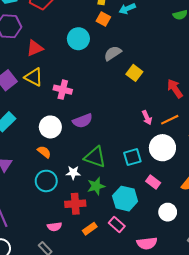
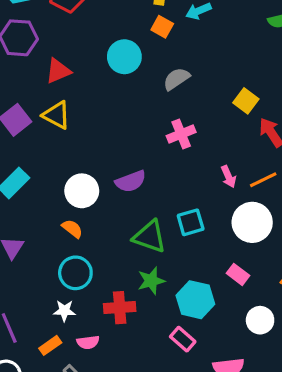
yellow square: (134, 73) -> (246, 101), moved
pink cross: (63, 90) -> (181, 134), moved, turned -36
cyan square: (132, 157) -> (191, 222), moved
white star: (73, 173) -> (64, 311), moved
orange rectangle: (90, 229) -> (50, 345), moved

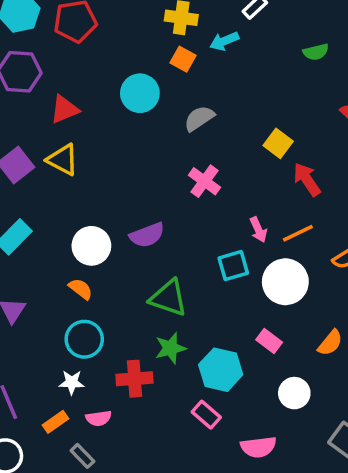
pink cross: (181, 134) -> (205, 181), turned -32
cyan square: (191, 222) -> (233, 266), moved

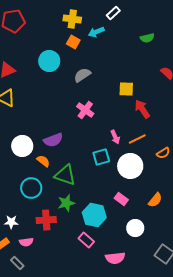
yellow square: (278, 143) -> (126, 89), turned -35
orange semicircle: (81, 289) -> (43, 161), moved
cyan circle: (84, 339) -> (31, 188), moved

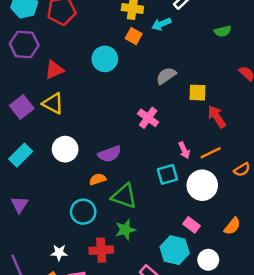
gray semicircle: (82, 75) -> (166, 76), moved
white circle: (22, 146) -> (65, 149), moved
orange semicircle: (43, 161) -> (98, 179), turned -56
cyan hexagon: (94, 215) -> (175, 250), moved

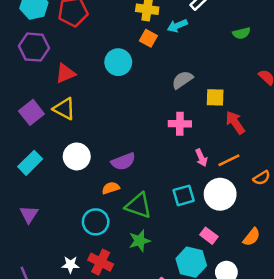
pink cross: (148, 118) -> (180, 124), moved, turned -35
cyan square: (167, 174) -> (184, 195), moved
red cross: (101, 250) -> (101, 262), moved, turned 30

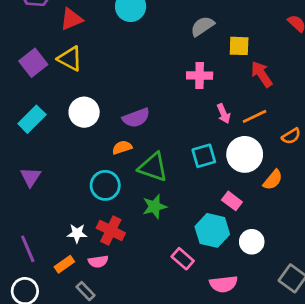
orange semicircle: (252, 237) -> (273, 180), moved

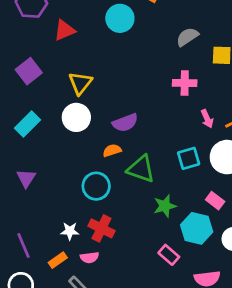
yellow triangle: (70, 59) -> (80, 83), moved, turned 40
green star: (155, 207) -> (165, 206), moved

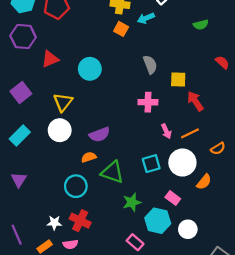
cyan circle: (120, 18) -> (90, 69), moved
gray semicircle: (187, 37) -> (150, 65), turned 102

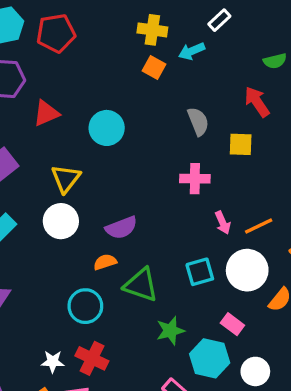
red arrow: (195, 101) -> (257, 102), moved

